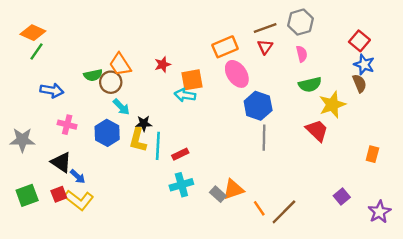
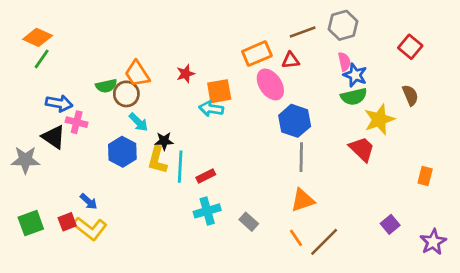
red triangle: (265, 47) -> (291, 60), moved, turned 49
blue star: (364, 64) -> (355, 75), moved
pink cross: (67, 125) -> (77, 122), moved
black triangle: (61, 162) -> (54, 137), moved
orange triangle: (233, 189) -> (303, 200), moved

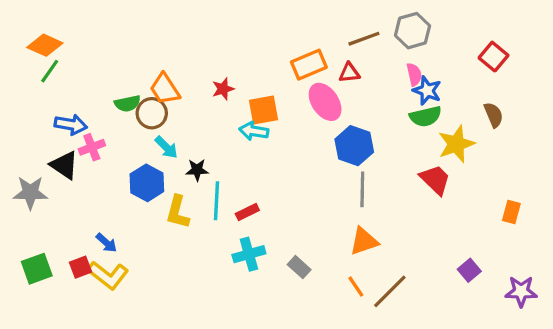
pink cross: (77, 122) -> (92, 147), turned -35
yellow L-shape: (157, 160) -> (178, 212), moved
purple star: (433, 242) -> (521, 291), turned 30

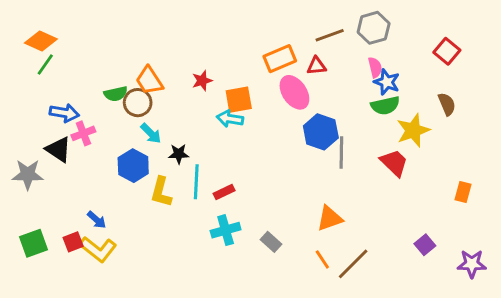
gray line: (362, 189) -> (341, 152), moved

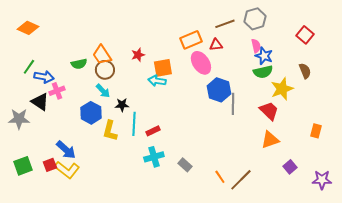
green line: (45, 64) -> (29, 67), moved
brown circle: (138, 103) -> (105, 70), moved
orange triangle: (330, 218) -> (270, 140), moved
blue arrow: (97, 220) -> (66, 150), size x1.5

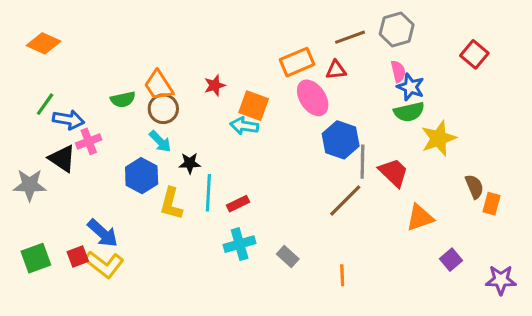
orange square: (163, 68) -> (254, 106), turned 30
brown semicircle: (305, 71) -> (474, 187), moved
red trapezoid: (269, 111) -> (394, 173), moved
orange line: (220, 177) -> (342, 275), turned 32
brown line: (241, 180) -> (345, 201), moved

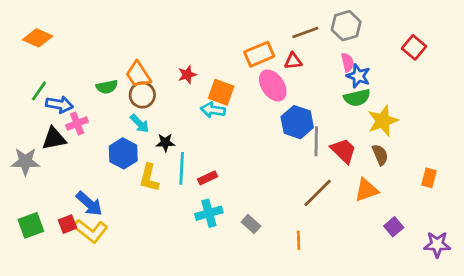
black triangle: (62, 159) -> (54, 138), turned -45
brown semicircle: (474, 187) -> (380, 155), moved
brown line: (345, 201) -> (318, 193), moved

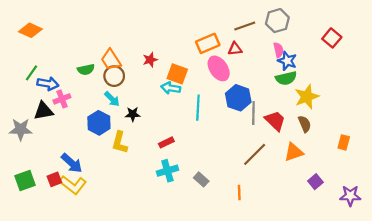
cyan line: (182, 168) -> (198, 108), moved

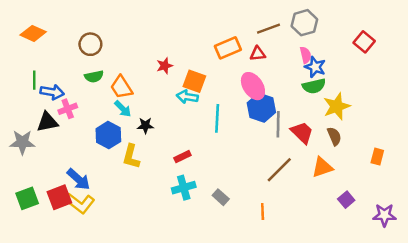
orange trapezoid: (111, 60) -> (122, 87), moved
pink ellipse: (219, 68) -> (253, 86), moved
green line: (31, 73) -> (34, 80), turned -35
brown circle: (114, 76) -> (90, 44), moved
red square: (54, 179) -> (59, 197), size x1.5

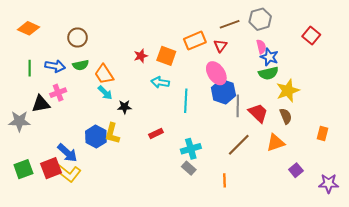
red triangle: (258, 54) -> (220, 46), turned -48
orange square: (194, 81) -> (166, 56), moved
blue arrow: (52, 92) -> (55, 66), moved
blue hexagon: (108, 135) -> (96, 137), moved
cyan cross: (184, 188) -> (191, 149), moved

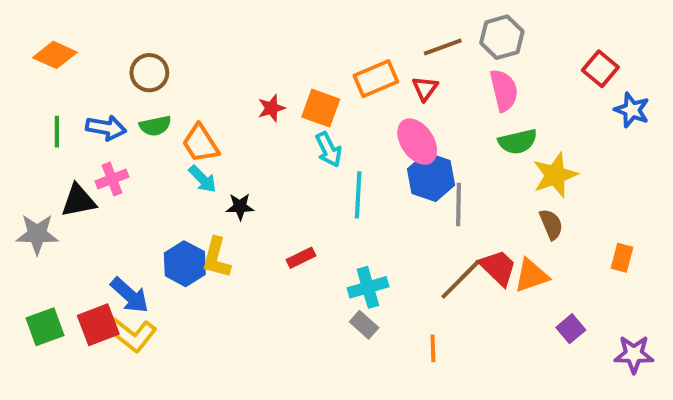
pink semicircle: (261, 47) -> (504, 90), size x1.5
blue star: (269, 57) -> (632, 110), moved
cyan arrow: (160, 82) -> (329, 149), moved, turned -126
red trapezoid: (258, 113) -> (498, 268), moved

